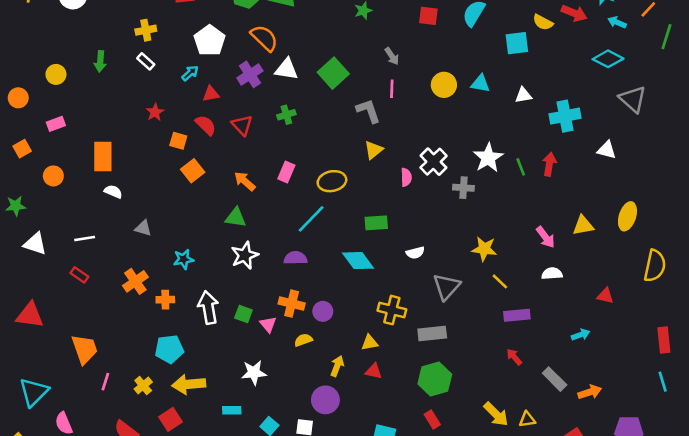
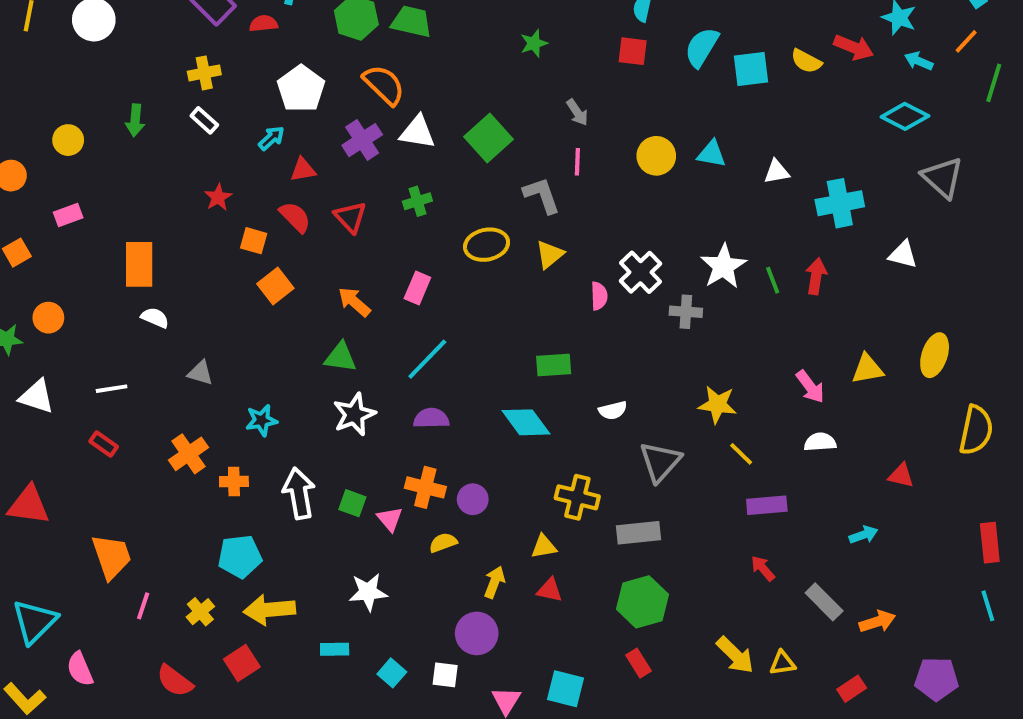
cyan square: (517, 43) -> (751, 69), moved
orange circle: (53, 176) -> (48, 318), moved
yellow ellipse: (332, 181) -> (487, 245), moved
cyan line: (311, 219) -> (427, 359), moved

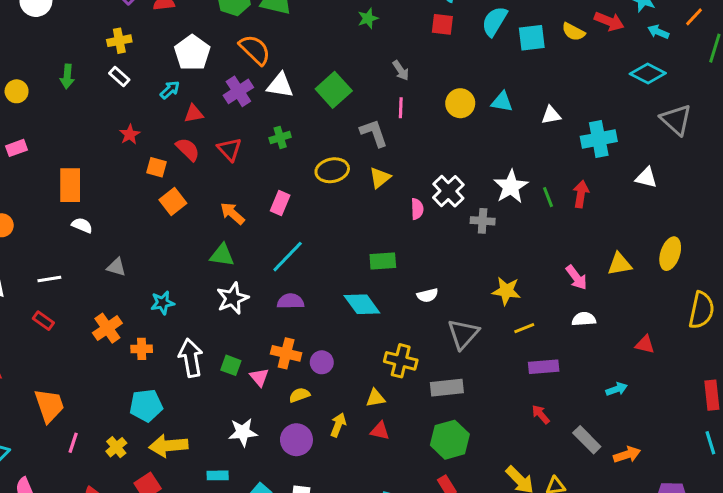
yellow line: (741, 454) -> (524, 328), turned -66
purple circle: (477, 633) -> (296, 440), moved

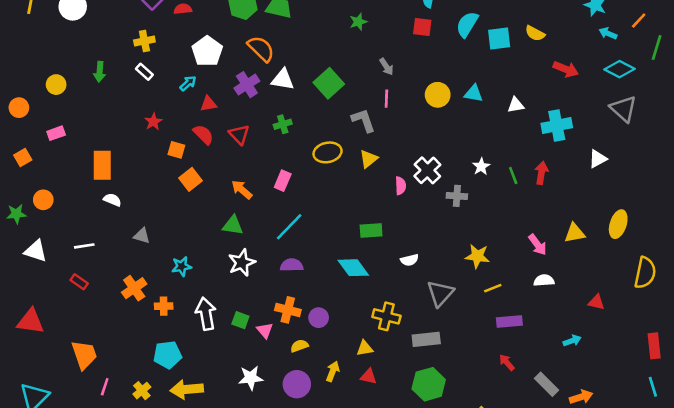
red arrow: (609, 21) -> (566, 69), moved
cyan diamond: (648, 73) -> (619, 69), moved
white triangle: (646, 178) -> (598, 159), turned -42
white star: (511, 187) -> (481, 167), size x0.6

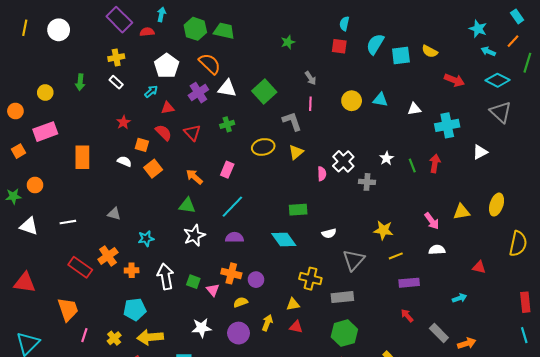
pink rectangle: (56, 133) -> (45, 132), size x1.6
white semicircle: (112, 200) -> (124, 161), moved
red rectangle: (79, 282) -> (80, 267), moved, size x1.6

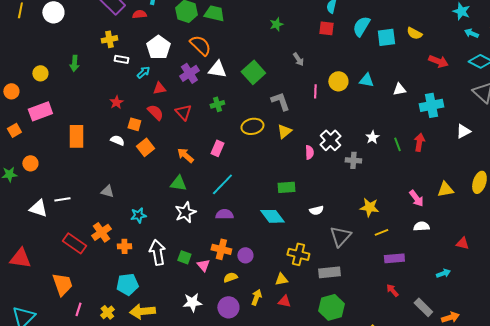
white rectangle: (116, 82) -> (121, 59), moved, turned -32
pink line: (310, 104) -> (315, 91), moved
white triangle: (29, 226) -> (38, 208), moved

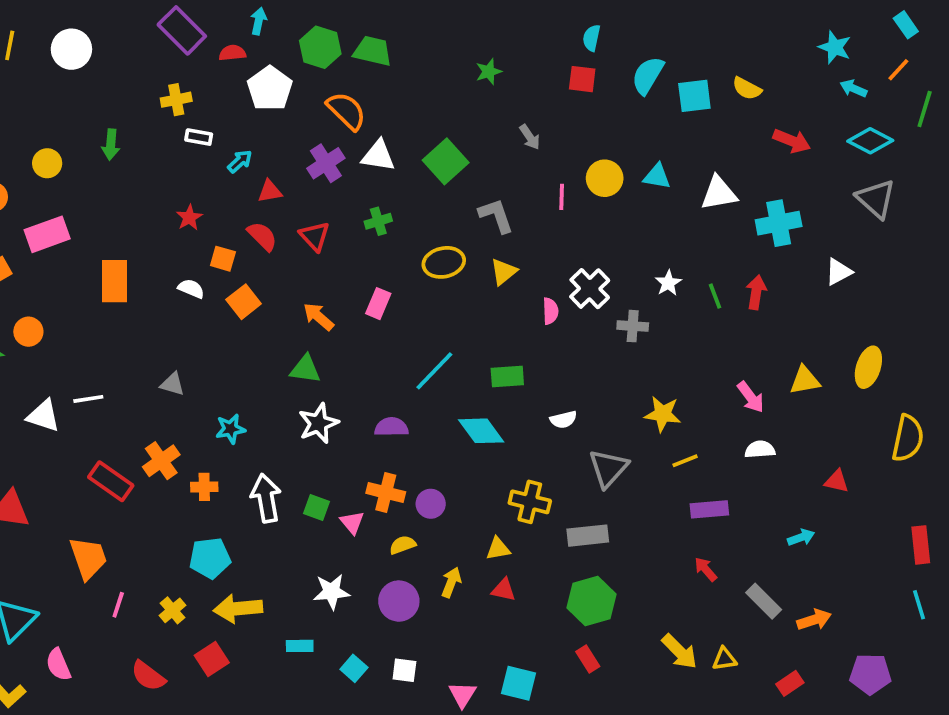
white pentagon: (158, 47) -> (270, 88), moved
white triangle: (399, 89) -> (719, 193), size x1.5
cyan line: (222, 184) -> (434, 371), moved

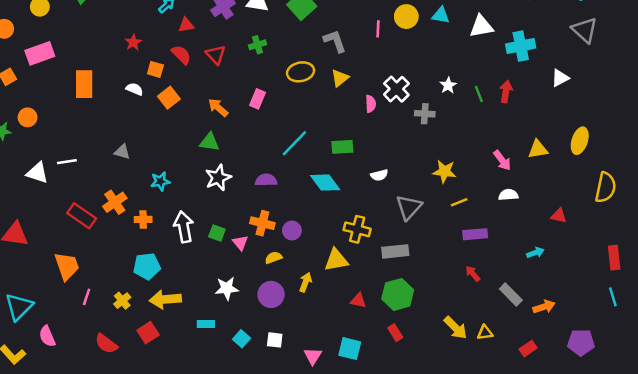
yellow triangle: (498, 549) -> (336, 260), size x1.5
red triangle: (504, 590) -> (358, 301), moved

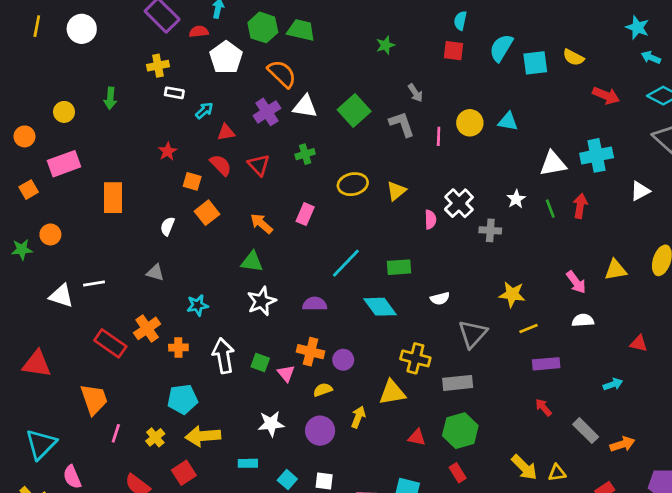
white triangle: (481, 26) -> (553, 164), moved
gray L-shape: (335, 41) -> (402, 124), moved
white semicircle: (135, 89) -> (168, 226), moved, turned -91

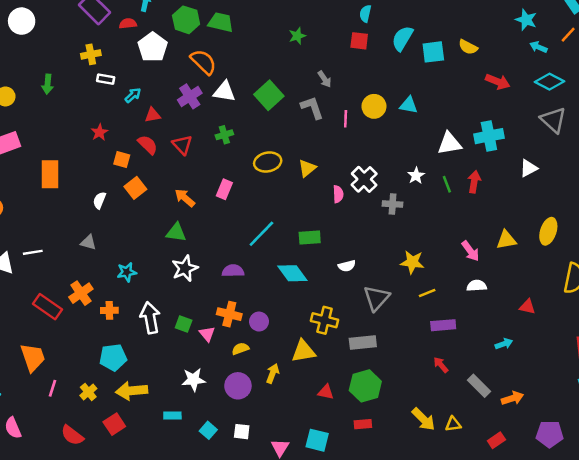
red rectangle: (458, 473) -> (363, 424), turned -63

